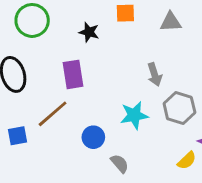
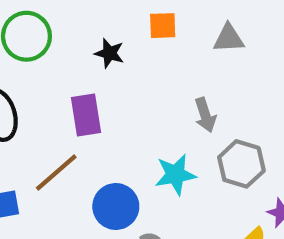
blue circle: (93, 137) -> (116, 207), size x1.4

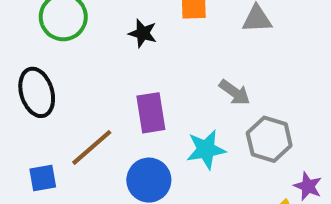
purple rectangle: (86, 115) -> (151, 113), moved
gray arrow: (205, 115) -> (235, 92), turned -36

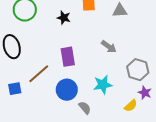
gray hexagon: (269, 139) -> (138, 70), moved
cyan star: (206, 149) -> (103, 85), moved

